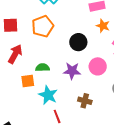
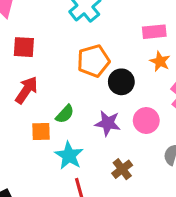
orange pentagon: (43, 26) -> (93, 61), moved
green semicircle: (43, 68) -> (65, 114), turned 128
brown cross: (85, 101) -> (122, 169), turned 32

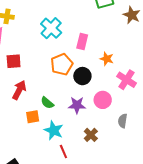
pink rectangle: (154, 32) -> (82, 42), moved, turned -63
green semicircle: (65, 114) -> (47, 103), turned 96

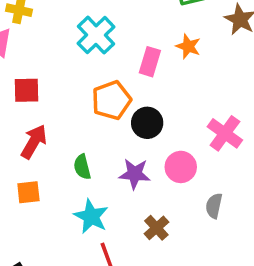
orange star: (107, 59) -> (188, 46), moved
green semicircle: (47, 103) -> (82, 167), turned 32
orange square: (33, 117) -> (28, 192), moved

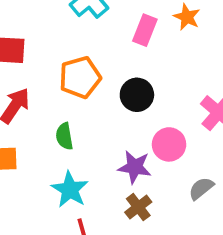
orange pentagon: (111, 100) -> (80, 77), moved
purple star: (135, 174) -> (135, 167), moved
gray semicircle: (214, 206) -> (201, 188), turned 35

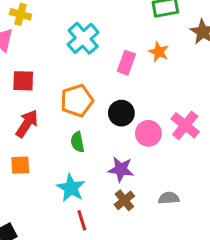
green semicircle: (64, 136) -> (78, 142), moved
pink circle: (169, 144) -> (148, 133), moved
gray semicircle: (201, 188) -> (169, 198), moved, turned 36

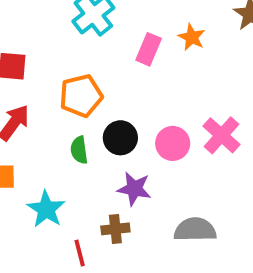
black circle: (121, 113) -> (120, 138), moved
cyan star: (71, 188) -> (46, 209), moved
gray semicircle: (169, 198) -> (195, 230), size x1.5
brown cross: (124, 200) -> (115, 229), moved, turned 30

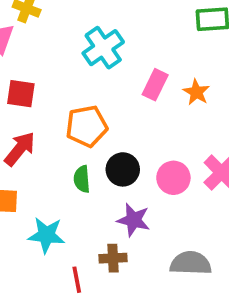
orange star: (192, 37) -> (196, 92), moved
cyan star: (46, 209) -> (46, 235), turned -30

